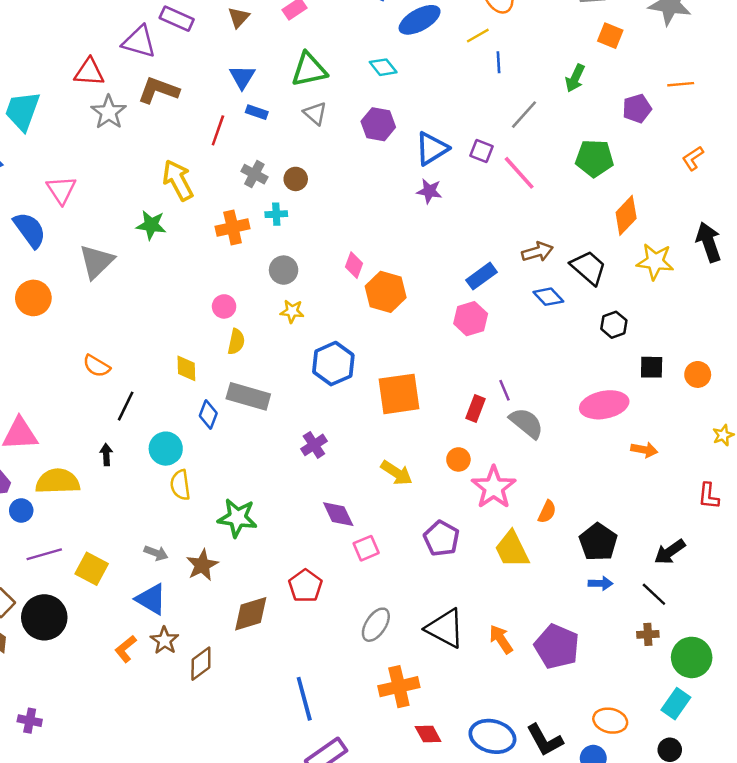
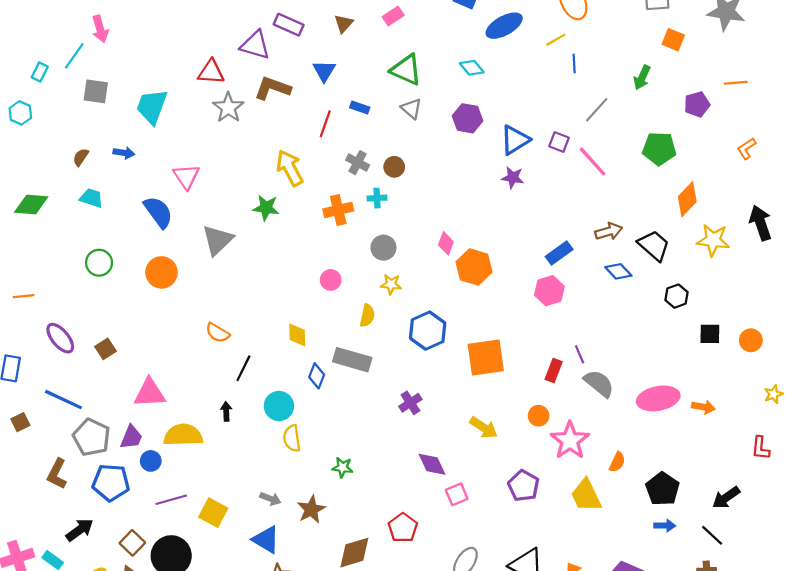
green triangle: (309, 70) -> (406, 70), turned 36
blue triangle: (242, 77) -> (324, 71), moved
yellow semicircle: (236, 342) -> (367, 316), moved
pink ellipse: (604, 405) -> (658, 398), moved
green star: (237, 518) -> (343, 467), size x0.6

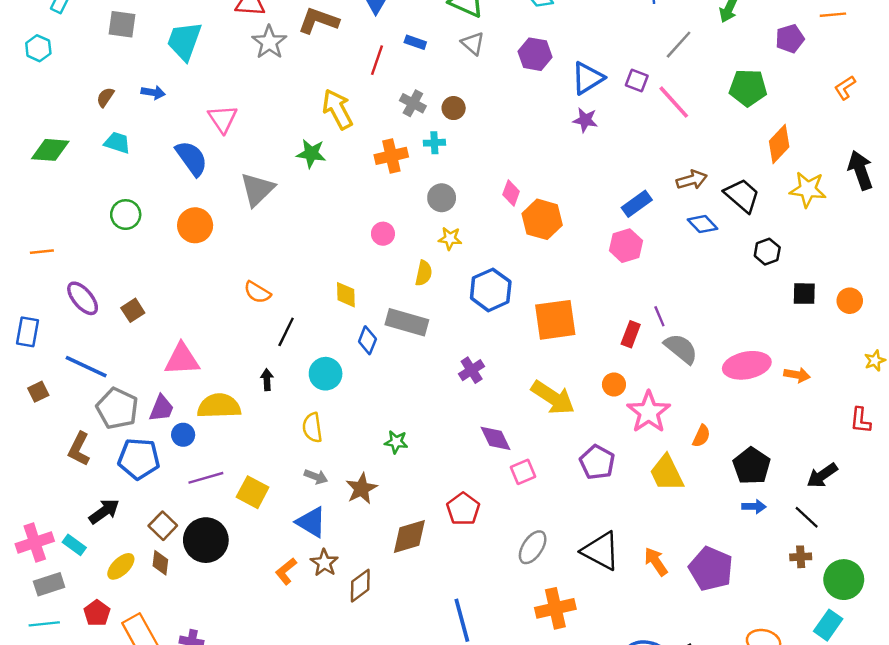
yellow arrow: (484, 428) -> (553, 398), size x1.4
yellow semicircle: (292, 438) -> (312, 428), moved

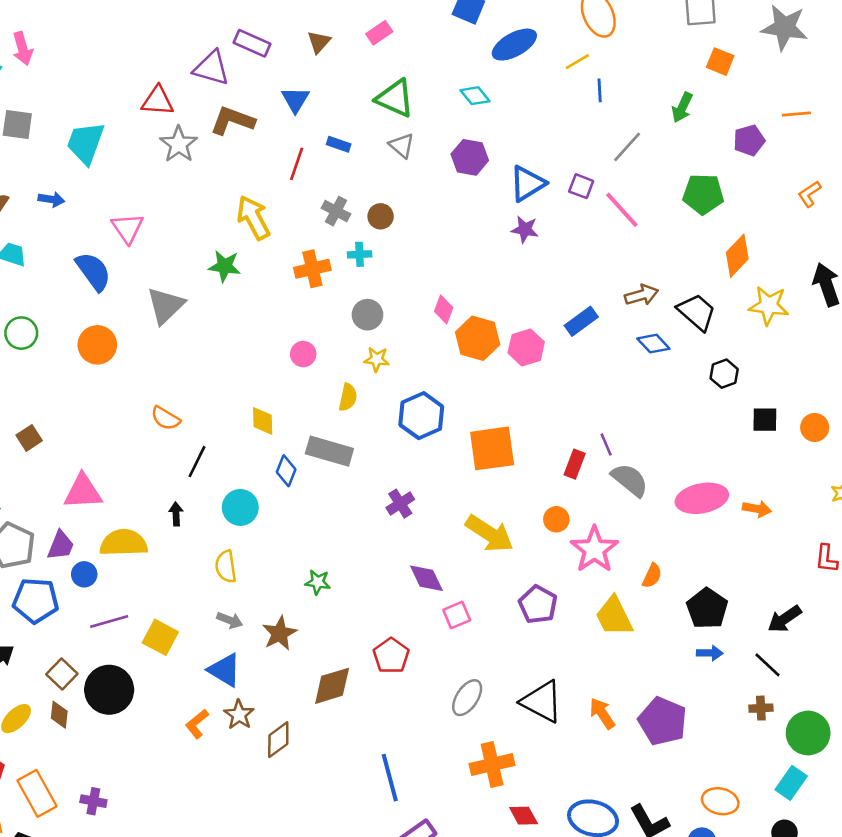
pink hexagon: (626, 246) -> (526, 347), moved

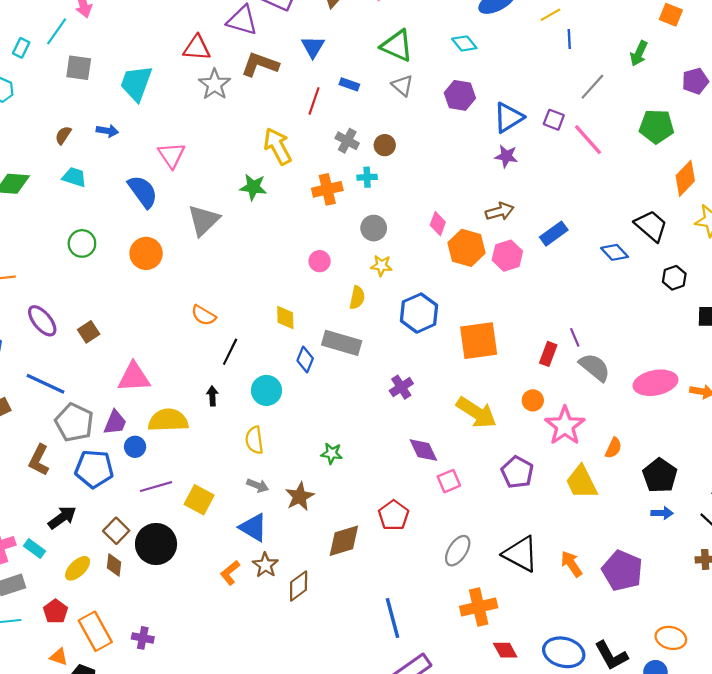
brown arrow: (642, 295) -> (500, 211), moved

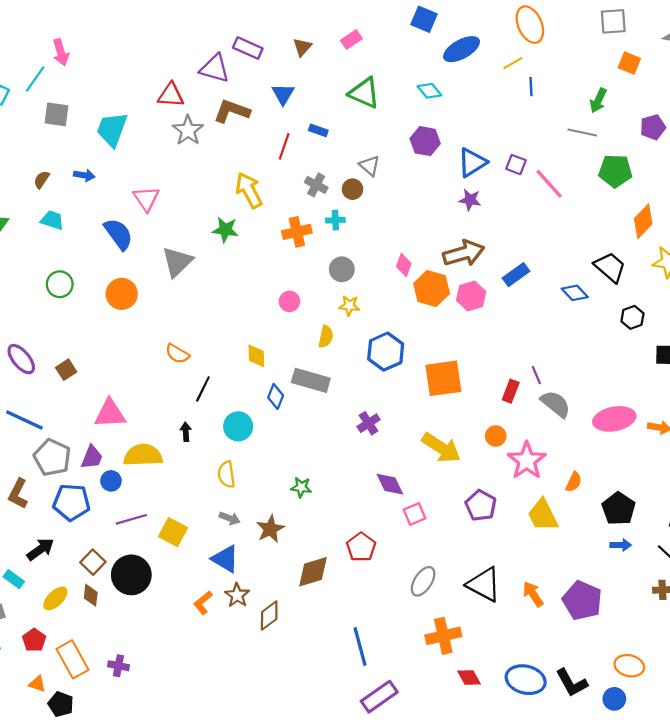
gray triangle: (402, 85) -> (370, 166), moved
gray line: (592, 87) -> (582, 133), moved, turned 60
brown arrow: (500, 211) -> (464, 253), size x1.5

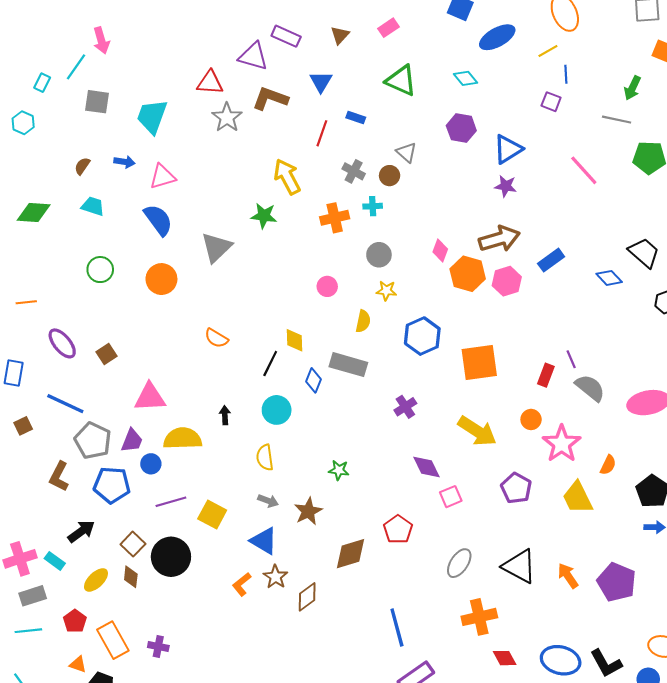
purple square: (516, 165) -> (551, 102), moved
pink triangle: (146, 199) -> (163, 177), moved, turned 48
black line: (203, 389) -> (270, 364), moved

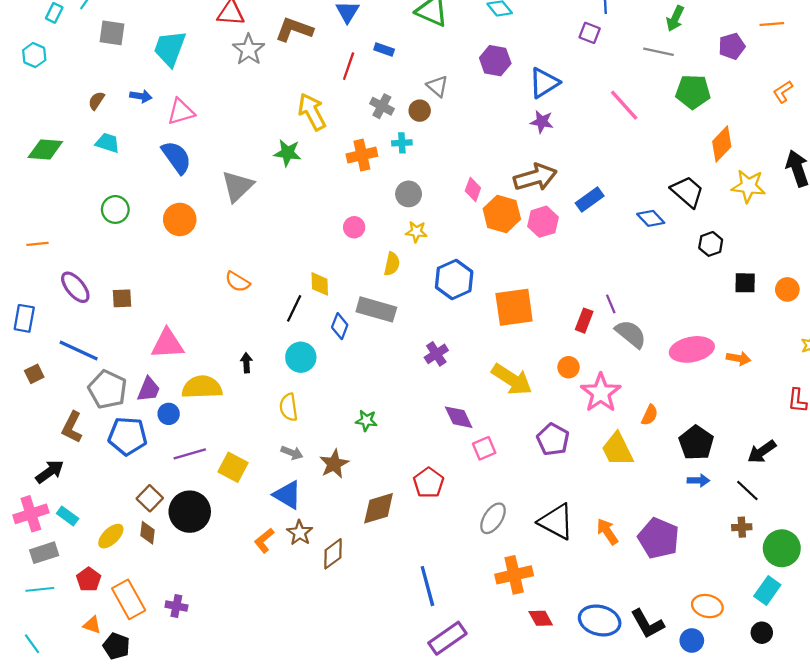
brown square: (107, 354) -> (122, 298), turned 30
black arrow: (81, 531) -> (50, 472), moved

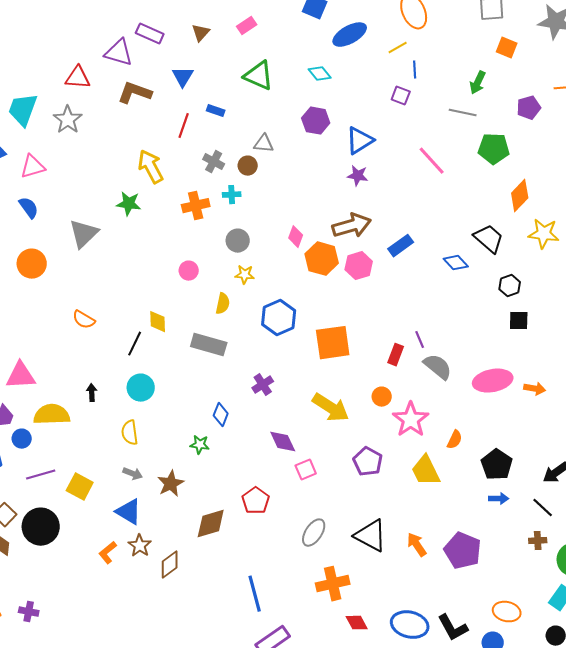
gray star: (249, 50) -> (68, 120), moved
gray triangle: (437, 86) -> (264, 144), turned -35
blue semicircle: (176, 157) -> (29, 208), size x0.7
black square: (745, 283) -> (519, 321), moved
blue diamond: (340, 326) -> (221, 415), moved

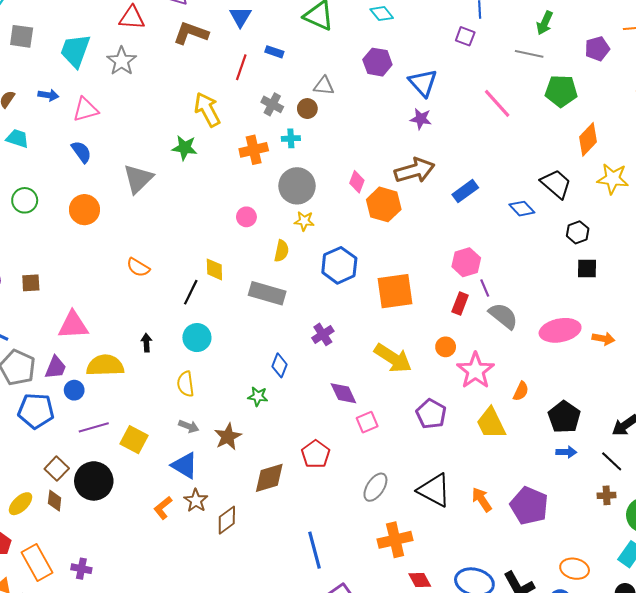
blue triangle: (360, 141) -> (423, 83), turned -40
gray circle: (238, 241) -> (297, 186), size x1.5
pink hexagon: (359, 266) -> (466, 262), moved

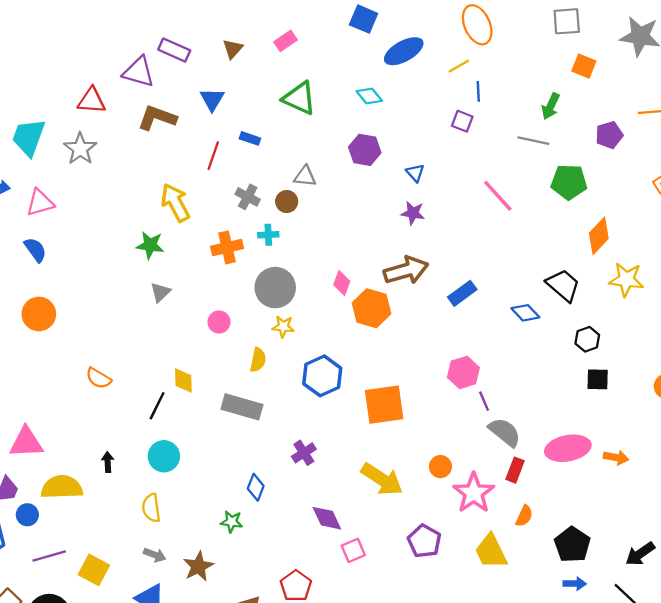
blue triangle: (423, 83) -> (415, 173), size x0.6
gray triangle: (138, 179) -> (160, 292), moved, size x0.6
red rectangle: (460, 304) -> (515, 470), moved

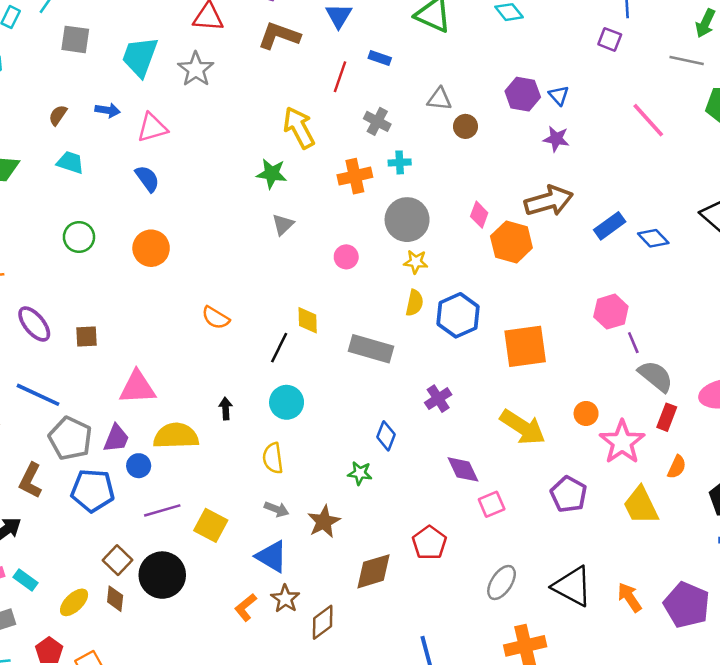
purple hexagon: (365, 150) -> (523, 94), moved
brown circle: (287, 202) -> (465, 126), moved
blue diamond: (525, 313) -> (653, 238), moved
yellow semicircle: (258, 360) -> (415, 303), moved

